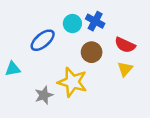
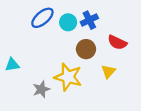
blue cross: (95, 21) -> (89, 20), turned 36
blue ellipse: (43, 40) -> (42, 18), moved
yellow triangle: (125, 69) -> (108, 71), moved

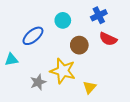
blue ellipse: (42, 18) -> (33, 36), moved
blue cross: (89, 20) -> (99, 15), moved
yellow triangle: (108, 71) -> (90, 87), moved

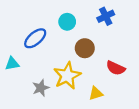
red semicircle: (108, 39) -> (116, 68), moved
yellow star: (63, 71) -> (67, 76), turned 30
yellow triangle: (90, 87) -> (96, 93), turned 32

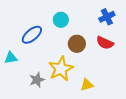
blue cross: (106, 16) -> (107, 17), moved
red semicircle: (116, 68) -> (105, 43), moved

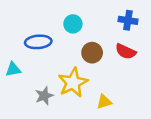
blue cross: (107, 17) -> (128, 20), turned 35
blue ellipse: (32, 35) -> (38, 42), turned 35

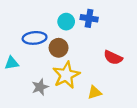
blue cross: (128, 20) -> (89, 18), moved
red semicircle: (126, 51) -> (113, 58), moved
brown circle: (92, 53) -> (59, 48), moved

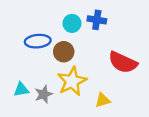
red semicircle: (113, 58) -> (123, 62), size x1.4
cyan triangle: (12, 63) -> (21, 90), moved

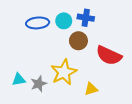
blue ellipse: (38, 41) -> (38, 23), moved
brown circle: (64, 52) -> (78, 41), moved

